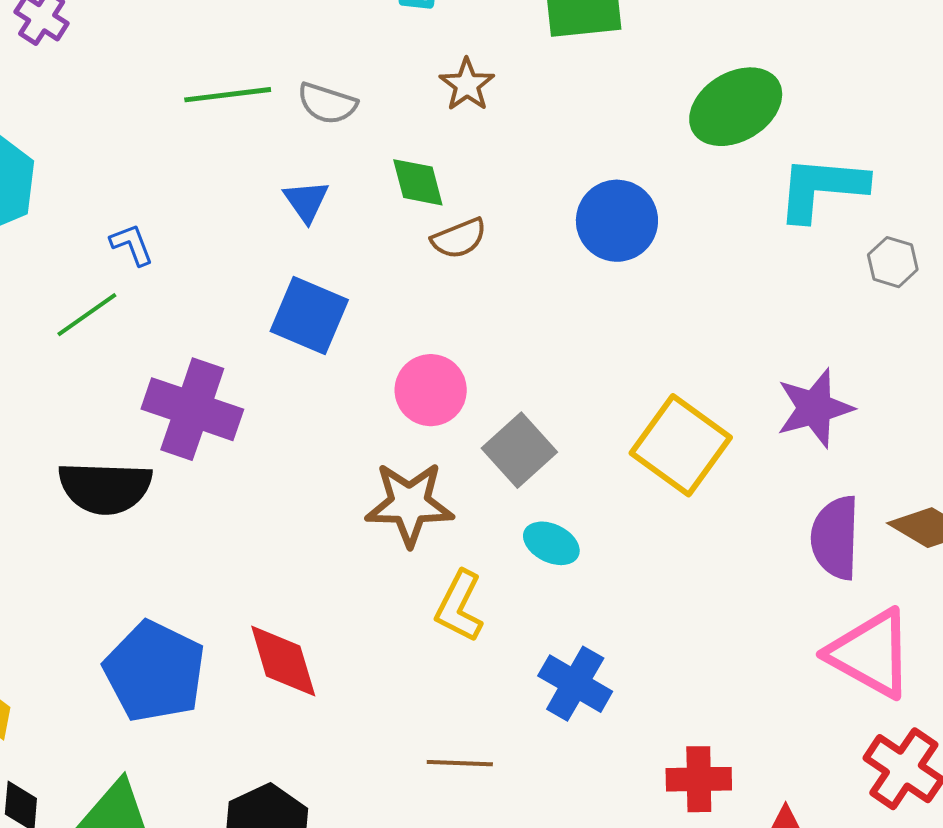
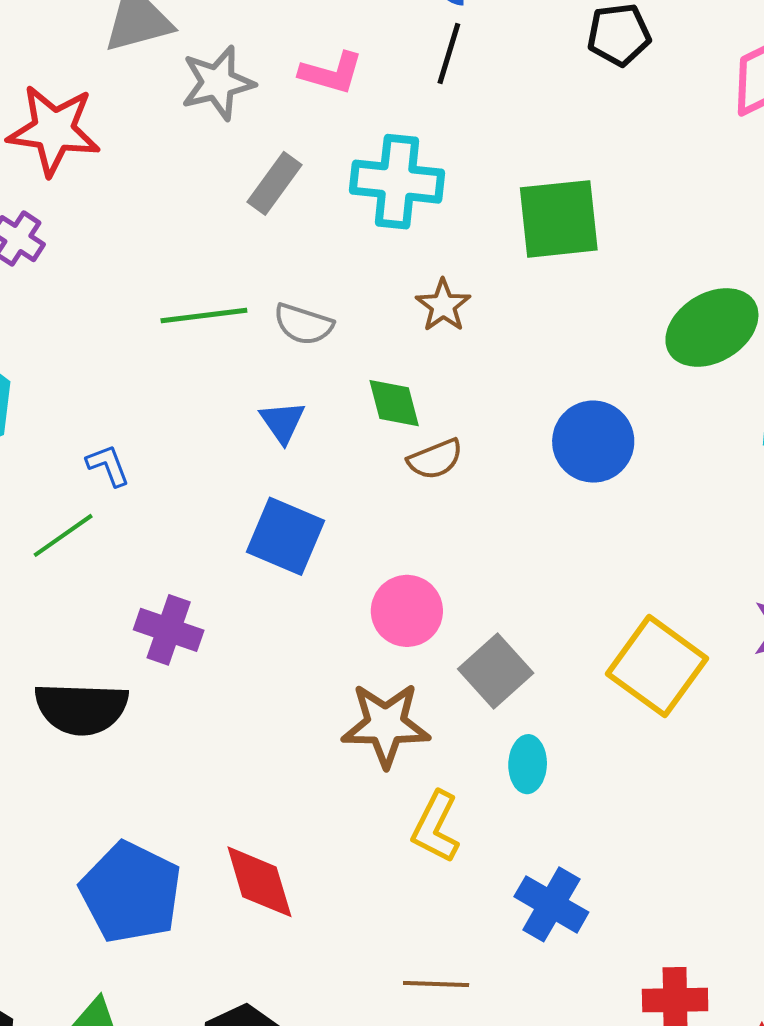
purple cross: (192, 409) -> (169, 630), size x0.7
cyan ellipse: (551, 543) -> (528, 764), turned 66

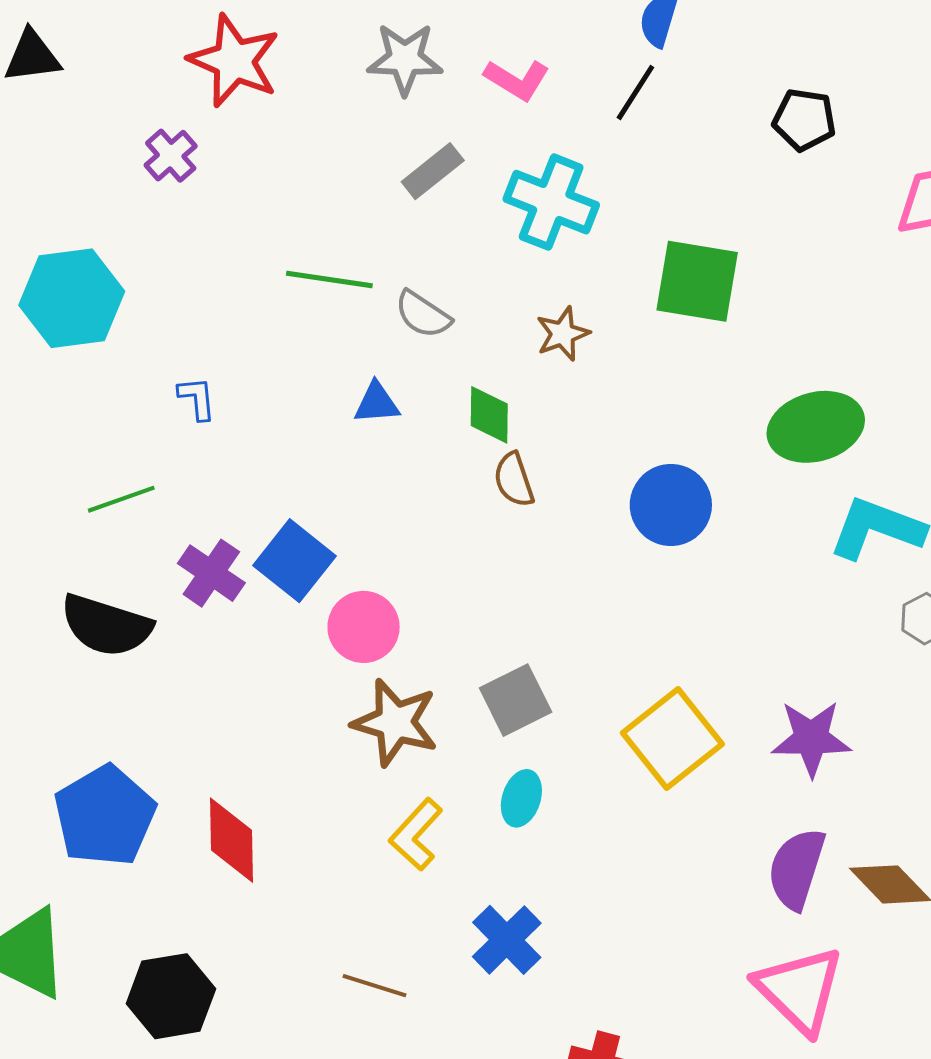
blue triangle: (282, 422) -> (377, 403), turned 45
brown semicircle: (435, 459) -> (514, 480), turned 78
green line: (63, 535) -> (121, 499), moved
blue square: (285, 536) -> (295, 561), moved
pink circle: (407, 611) -> (364, 627), moved

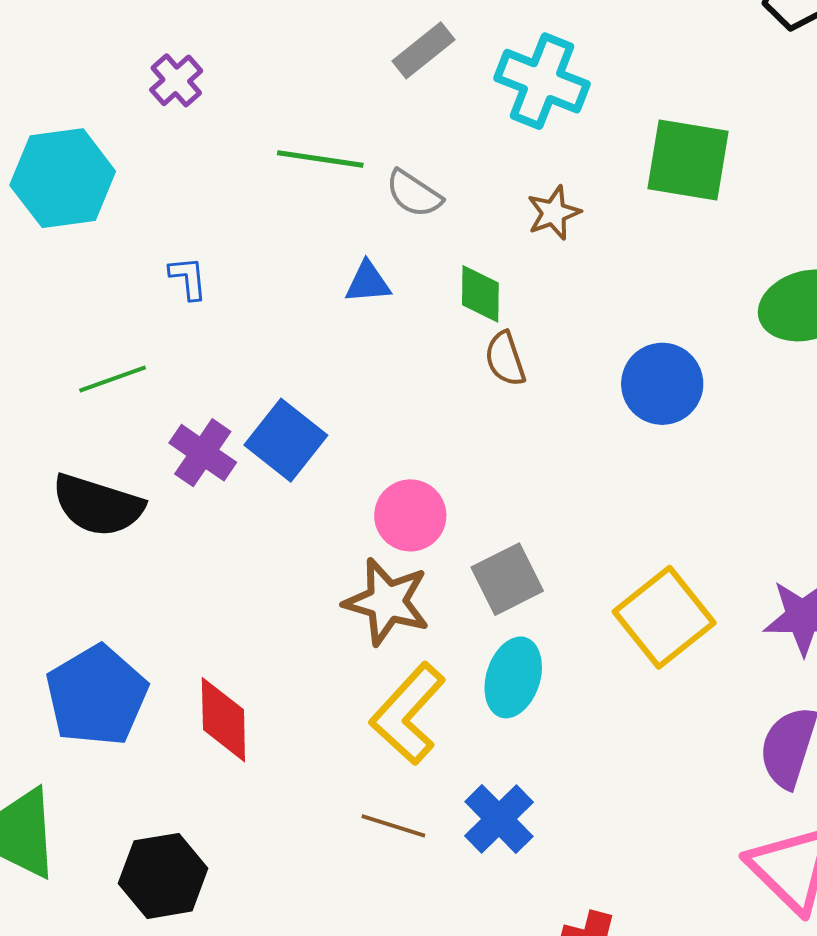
purple cross: (171, 156) -> (176, 80), moved
pink circle: (364, 627) -> (410, 515), moved
cyan ellipse: (521, 798) -> (513, 677), size x1.4
yellow L-shape: (416, 834) -> (408, 714), size x1.4
brown line: (374, 986) -> (393, 826), moved

